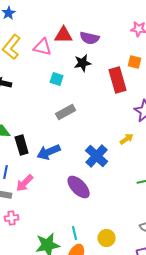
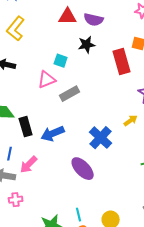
pink triangle: (43, 47) -> (47, 80), moved, turned -36

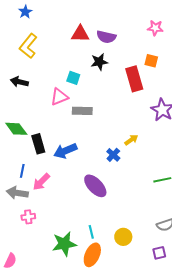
gray rectangle: (70, 94) -> (82, 111), turned 30
yellow arrow: (131, 121) -> (131, 140), moved
blue cross: (101, 138) -> (113, 155), size x0.6

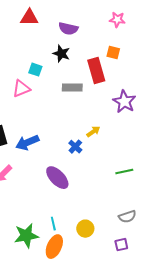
red triangle: (80, 34) -> (29, 18), moved
black star: (99, 62) -> (61, 54), turned 30
gray rectangle: (82, 111) -> (72, 88), moved

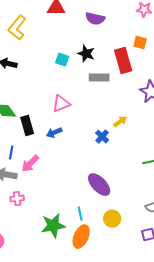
black star: (61, 54) -> (86, 54), moved
pink triangle: (21, 89) -> (61, 104), moved
blue arrow: (27, 143) -> (54, 133), size x0.7
purple ellipse: (57, 178) -> (99, 185), moved

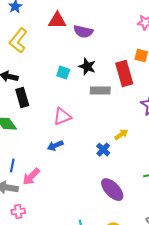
purple semicircle: (95, 19) -> (83, 32), moved
black rectangle: (27, 126) -> (22, 98), moved
purple ellipse: (99, 185) -> (112, 190), moved

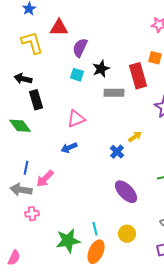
red triangle: (57, 21) -> (59, 28), moved
purple semicircle: (83, 32) -> (80, 48), moved, turned 102
yellow L-shape: (18, 41) -> (32, 43), turned 125
black star: (87, 67) -> (101, 69), turned 30

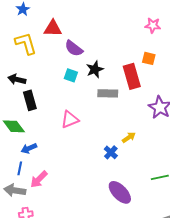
purple semicircle: (80, 48) -> (74, 48), turned -78
blue arrow: (69, 148) -> (29, 148), moved

